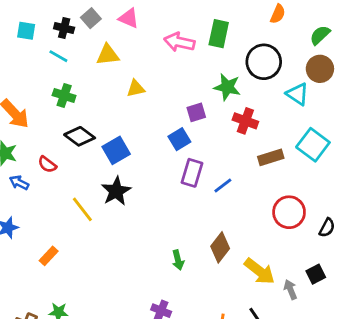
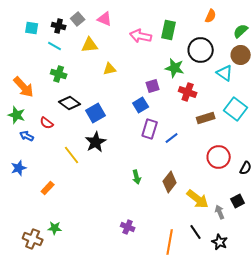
green arrow: (178, 260) -> (137, 177), moved

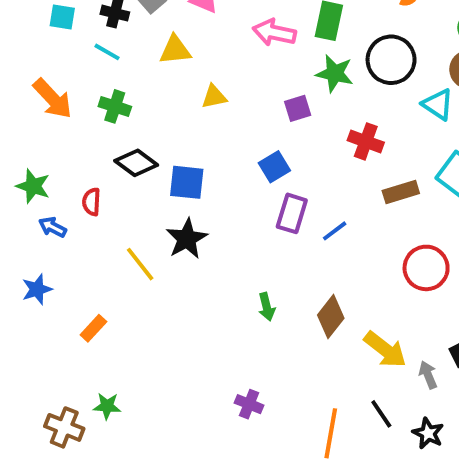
green star: (175, 68) -> (335, 73), moved
purple square: (153, 86) -> (298, 108), moved
orange arrow: (24, 87) -> (53, 99), moved
blue square: (96, 113) -> (187, 182), turned 36
red semicircle: (47, 123) -> (91, 202), turned 56

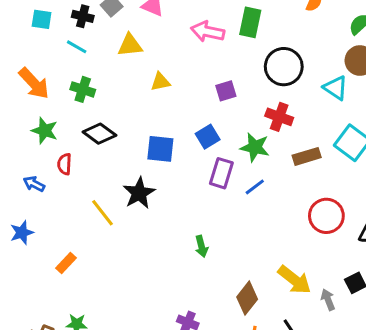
black circle: (391, 60) -> (284, 67), moved
green star: (335, 73) -> (255, 147), moved
blue square: (187, 182) -> (160, 149), moved
green star: (33, 186) -> (45, 131), moved
brown diamond: (331, 317) -> (247, 298), moved

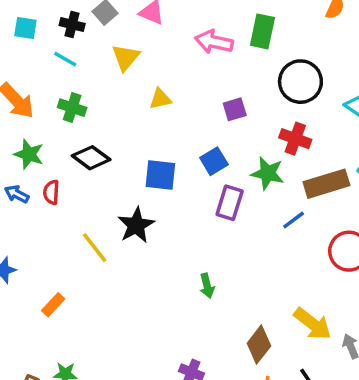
yellow triangle: (130, 45) -> (126, 57), turned -44
brown rectangle: (307, 156) -> (326, 184), size x1.4
blue arrow: (34, 184) -> (17, 194), moved
blue line: (255, 187) -> (294, 220), moved

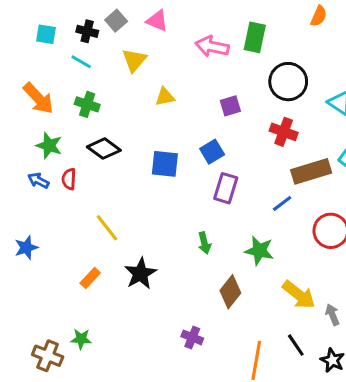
green star: (268, 173) -> (259, 251), moved
black star: (136, 225) -> (140, 273), moved
green arrow: (207, 286) -> (204, 243), moved
orange rectangle: (53, 305) -> (90, 278), moved
brown diamond: (259, 345) -> (230, 292), moved

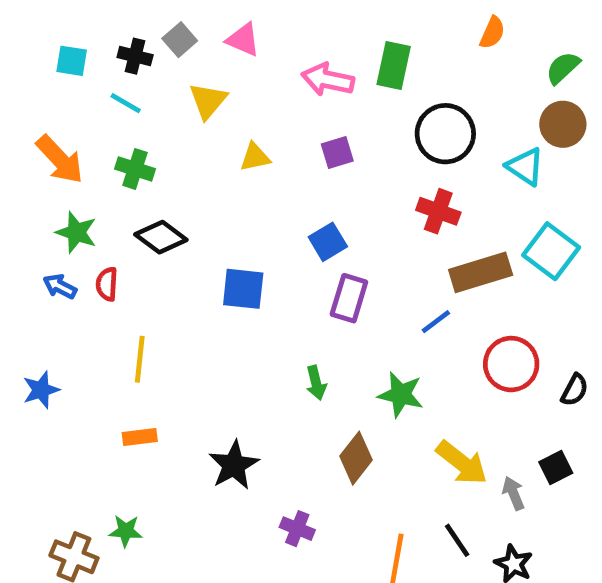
purple square: (230, 106) -> (337, 152), moved
blue square: (165, 164) -> (243, 289), moved
yellow line: (107, 228) -> (140, 359), moved, turned 44
black star: (140, 273) -> (234, 465), moved
orange rectangle: (90, 278) -> (140, 437), turned 40

